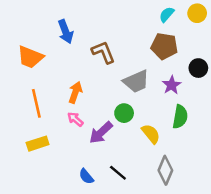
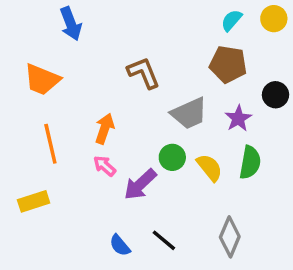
blue arrow: (66, 31) -> (71, 24), moved
yellow semicircle: (151, 134) -> (210, 168), moved
yellow rectangle: (38, 144) -> (34, 201), moved

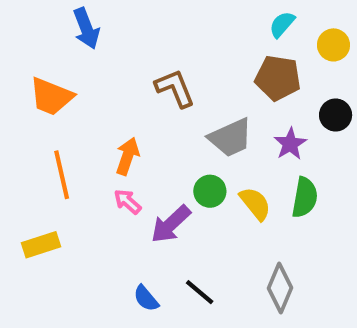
yellow circle: (274, 19) -> (333, 45), moved

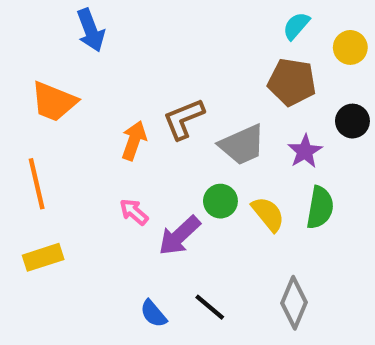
brown L-shape: (175, 88) -> (184, 119), moved, turned -90
orange arrow: (127, 156) -> (134, 140), moved
orange line: (62, 175) -> (37, 184), moved

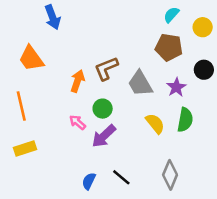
orange trapezoid: (54, 102) -> (31, 58), turned 32
gray trapezoid: (242, 145) -> (140, 84), turned 84
green circle: (220, 201) -> (103, 109), moved
blue semicircle: (153, 314) -> (89, 181), turned 66

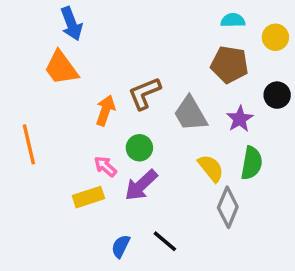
cyan semicircle: (171, 15) -> (233, 20), turned 48
orange trapezoid: (31, 58) -> (61, 68), moved
yellow rectangle: (25, 149) -> (88, 197), moved
gray diamond: (170, 175) -> (228, 207), moved

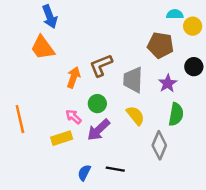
cyan semicircle: (233, 20) -> (175, 14), moved
gray trapezoid: (190, 114) -> (133, 80), turned 32
orange line: (29, 144) -> (20, 119), moved
yellow semicircle: (211, 168) -> (135, 116), moved
black line: (165, 241) -> (115, 169), turned -30

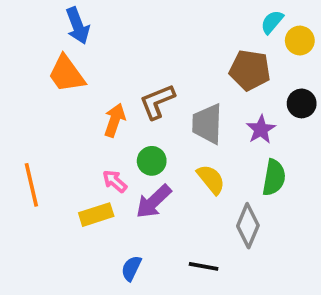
cyan semicircle: (175, 14) -> (272, 22), turned -49
black line: (115, 169) -> (204, 266), moved

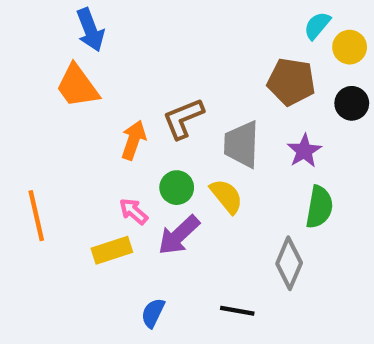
black circle: (302, 103) -> (352, 103), moved
yellow semicircle: (211, 179) -> (226, 196), moved

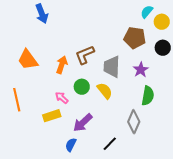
orange trapezoid: (77, 86) -> (28, 60), moved
purple arrow: (179, 235) -> (83, 123), moved
black line: (237, 311) -> (110, 144), turned -56

